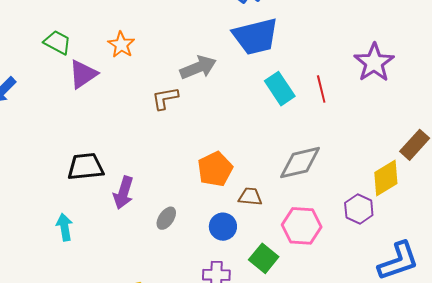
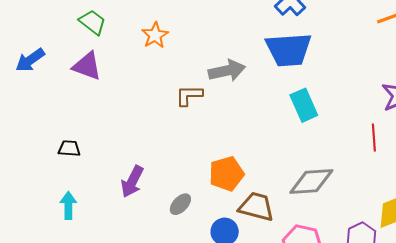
purple triangle: (83, 74) -> (87, 66), moved, turned 44
red line: (321, 89) -> (374, 138), moved
black trapezoid: (86, 167) -> (69, 148), moved, size x0.6
brown trapezoid: (250, 197) -> (256, 207), size x1.5
gray ellipse: (166, 218) -> (180, 204), moved

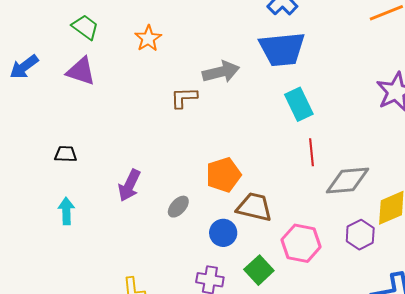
red line: (374, 138) -> (312, 152), moved
gray diamond: (311, 181) -> (347, 180), moved

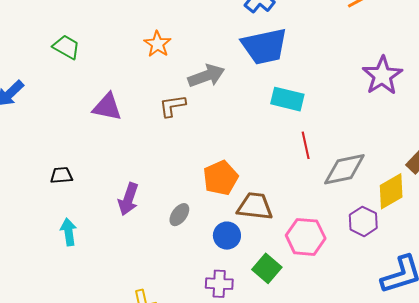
orange star: (148, 38) -> (158, 44), moved
purple triangle: (81, 71) -> (107, 107), moved
cyan rectangle: (299, 104) -> (287, 99), turned -44

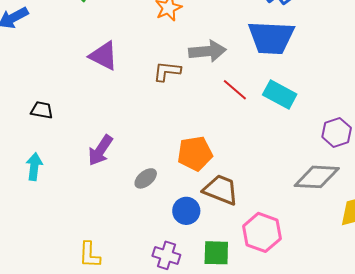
red line: (306, 145) -> (235, 90), moved, turned -52
purple hexagon: (363, 221) -> (337, 132), moved
green square: (267, 268) -> (216, 253), turned 36

